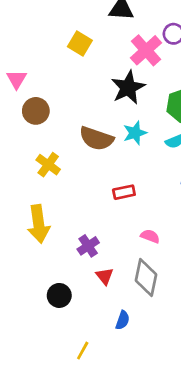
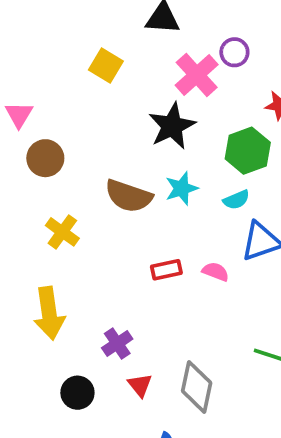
pink semicircle: (150, 236) -> (216, 272), moved
black circle: (59, 295) -> (77, 393), moved

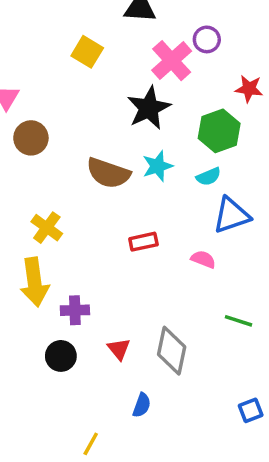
yellow cross: (62, 232) -> (47, 228), moved
pink semicircle: (216, 272) -> (203, 259), moved
purple cross: (117, 343) -> (75, 310), moved, turned 32

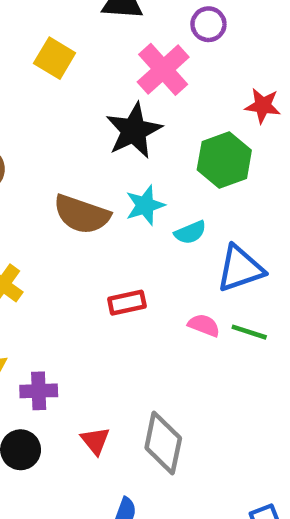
purple circle: (207, 39) -> (208, 24), moved
cyan semicircle: (209, 177) -> (190, 232), moved
green line: (238, 321) -> (249, 332), moved

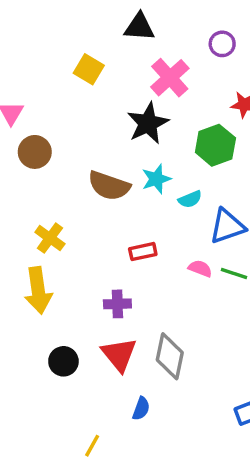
purple circle: (208, 24) -> (222, 44), moved
purple cross: (39, 391) -> (117, 304), moved
red triangle: (95, 441) -> (119, 355), size x1.6

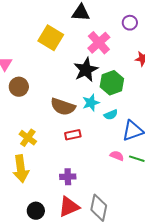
yellow square: (89, 69) -> (51, 38), size x1.4
green hexagon: (215, 145) -> (112, 83), moved
red rectangle: (143, 252) -> (73, 135), moved
red triangle: (119, 355) -> (69, 207), turned 45

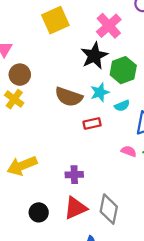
yellow square: (51, 38) -> (55, 20), turned 35
red rectangle: (73, 135) -> (92, 124), moved
yellow cross: (28, 138) -> (14, 99), moved
yellow arrow: (21, 169) -> (22, 166), turned 76

